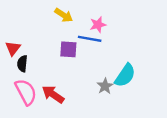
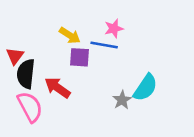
yellow arrow: (64, 15) -> (70, 35), moved
black semicircle: (22, 64) -> (26, 74), size x1.5
red arrow: (53, 94) -> (57, 88), moved

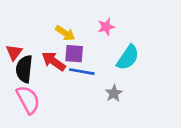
blue line: (104, 45) -> (82, 72), moved
red arrow: (57, 88) -> (54, 61), moved
cyan semicircle: (145, 88) -> (128, 57), moved

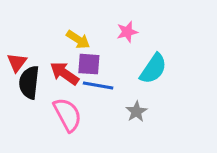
pink semicircle: (28, 100) -> (67, 115), moved

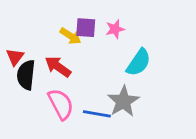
purple square: (89, 64) -> (86, 28), moved
blue line: (98, 86) -> (97, 114), moved
gray star: (136, 112) -> (123, 101), size x1.6

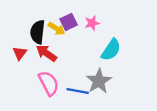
purple square: (86, 28) -> (69, 22), turned -30
red triangle: (15, 57) -> (20, 53), moved
black semicircle: (26, 75) -> (38, 32), moved

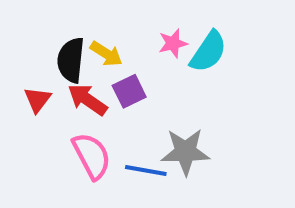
purple square: (69, 22) -> (129, 91), moved
cyan semicircle: (111, 50) -> (208, 52), moved
gray star: (99, 81) -> (185, 152), turned 30

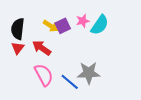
black semicircle: (71, 60) -> (18, 29), moved
purple square: (129, 91) -> (63, 26), moved
blue line: (146, 170) -> (70, 82), turned 30

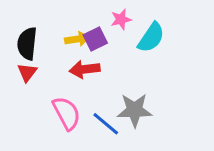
pink star: (83, 21) -> (121, 19), moved
yellow arrow: (51, 26) -> (77, 39), turned -42
red arrow: (42, 48) -> (85, 69), moved, turned -42

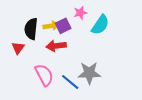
black semicircle: (27, 44) -> (31, 29), moved

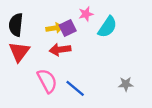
black semicircle: (31, 29) -> (16, 25), moved
red triangle: (18, 48) -> (19, 52), size x1.5
gray star: (89, 73) -> (126, 84), moved, size x0.6

